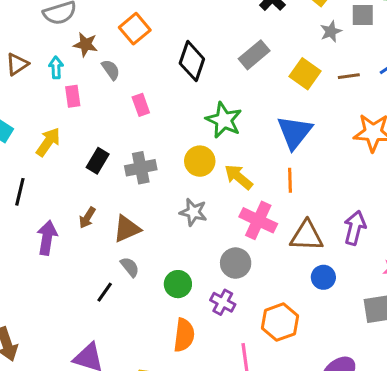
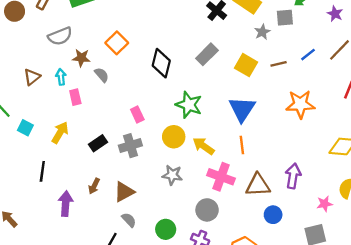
pink rectangle: (141, 105) -> (137, 114), moved
black rectangle: (98, 161) -> (98, 143), turned 30

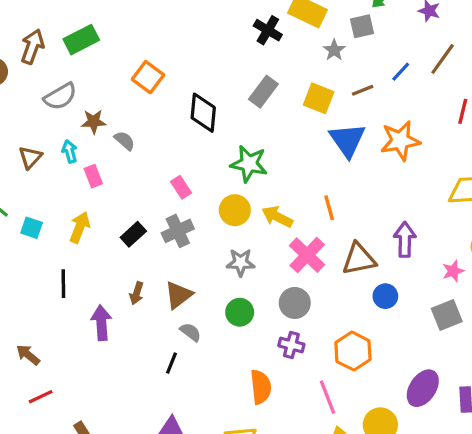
orange square: (117, 43) -> (148, 77), moved
blue triangle: (242, 109) -> (347, 140), moved
pink cross: (221, 177) -> (307, 255), turned 32
green circle: (166, 229) -> (240, 312), moved

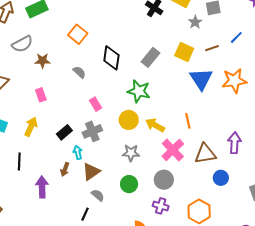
gray rectangle: (263, 92) -> (150, 57), moved
gray semicircle: (125, 141) -> (79, 72), moved
cyan arrow: (70, 151) -> (78, 152), moved

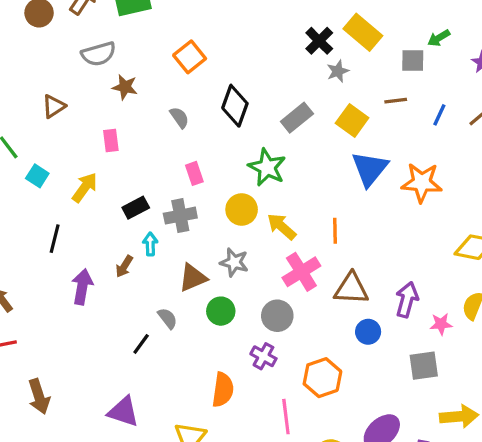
gray star: (195, 22) -> (338, 71), moved
blue line: (236, 37) -> (439, 115), turned -32
brown line: (212, 48) -> (396, 101), moved
purple arrow: (234, 143) -> (407, 300), moved
brown triangle: (91, 172) -> (193, 278), moved

